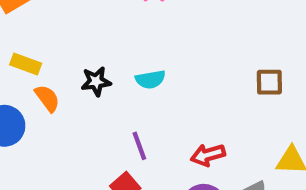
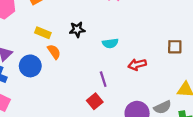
black star: (96, 81) -> (77, 30), moved
red arrow: (208, 155) -> (137, 65), moved

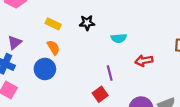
orange semicircle: (54, 52) -> (53, 48), moved
blue circle: (30, 66) -> (45, 69), moved

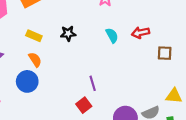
cyan semicircle: (119, 38) -> (112, 35), moved, turned -112
red arrow: (144, 61) -> (141, 33), moved

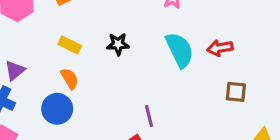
cyan semicircle: (112, 35) -> (180, 50), size x1.6
brown square: (165, 53) -> (236, 92), moved

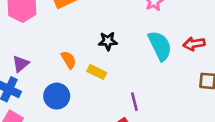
yellow rectangle: (70, 45) -> (97, 72), moved
orange semicircle: (70, 79) -> (69, 60), moved

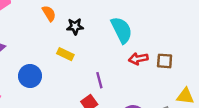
red arrow: (194, 44) -> (138, 59), moved
orange semicircle: (69, 60) -> (49, 13), moved

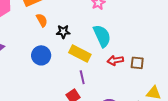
yellow rectangle: (65, 54) -> (80, 54), moved, size x1.5
blue circle: (30, 76) -> (41, 55), moved

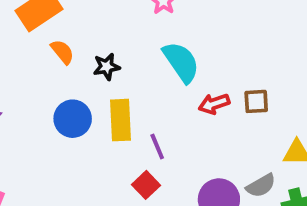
yellow rectangle: (80, 54) -> (120, 120), moved, turned 70

